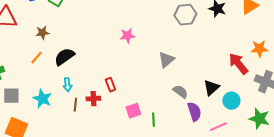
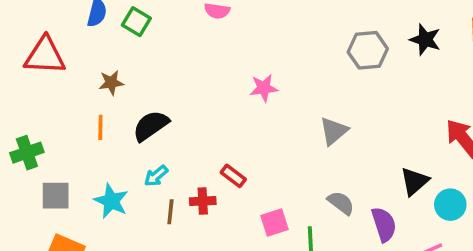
orange line: (36, 58) -> (100, 127), turned -40
cyan arrow: (67, 85) -> (156, 176), turned 56
red rectangle: (110, 85) -> (233, 176), turned -32
gray semicircle: (180, 92) -> (341, 203), moved

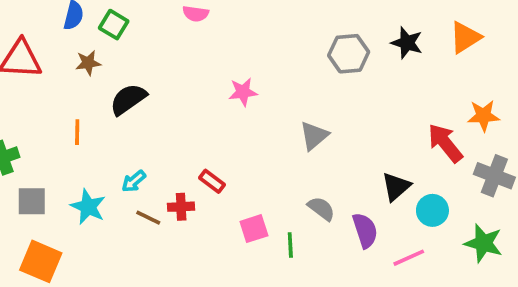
brown star: (111, 83) -> (88, 63), moved
black semicircle: (151, 126) -> (128, 99), moved
brown line: (170, 212) -> (148, 218), turned -70

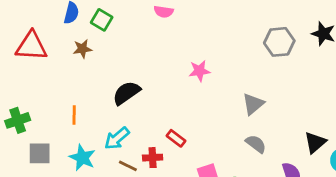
black semicircle: (128, 99) -> (126, 93), moved
orange line: (77, 132) -> (74, 115), moved
cyan arrow: (134, 181) -> (117, 138), size x1.4
gray semicircle: (321, 209) -> (256, 144), moved

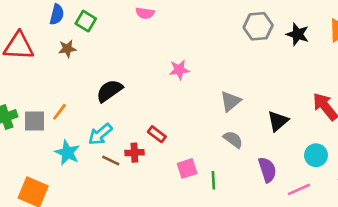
gray hexagon: (279, 42) -> (258, 26), moved
orange line: (74, 115) -> (59, 112), turned 36
black triangle: (315, 142) -> (278, 121), moved
gray square: (40, 153) -> (34, 121), moved

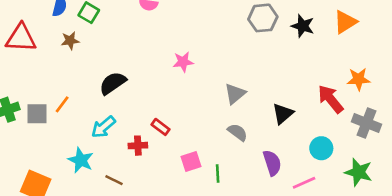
cyan star: (67, 153) -> (81, 160), moved
brown line: (111, 161) -> (114, 180), moved

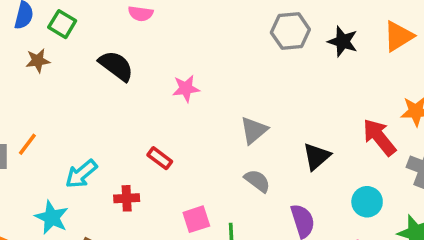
black semicircle: (113, 83) -> (116, 66), moved, turned 72
red rectangle: (161, 127) -> (160, 158), moved

